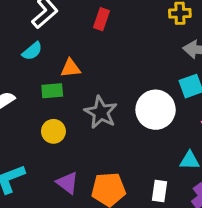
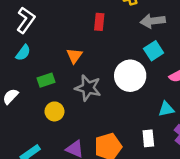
red rectangle: (101, 19) -> (99, 22), moved
orange triangle: (71, 68) -> (74, 56), moved, turned -35

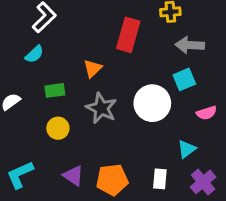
red rectangle: (99, 22) -> (128, 35), size x1.6
cyan triangle: (166, 109) -> (187, 149), turned -35

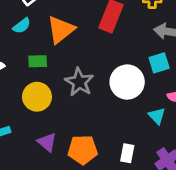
orange triangle: (93, 69) -> (61, 30), moved, size x1.6
yellow circle: (58, 128) -> (37, 97), size x1.4
cyan triangle: (187, 149) -> (157, 116), moved, turned -42

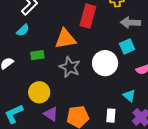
orange triangle: (61, 30) -> (65, 39), moved, turned 35
yellow circle: (37, 97) -> (39, 92), moved
cyan triangle: (157, 116) -> (129, 96), moved

